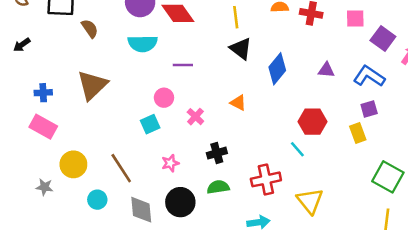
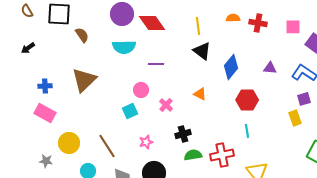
red hexagon: (312, 122) -> (247, 100), moved
cyan line: (297, 149) -> (247, 131), turned 32
green semicircle: (218, 187) -> (193, 155), moved

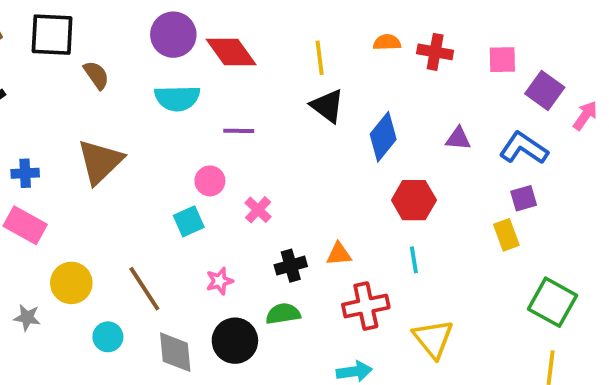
orange triangle: (200, 94) -> (339, 254), moved, turned -32
green semicircle: (193, 155) -> (283, 314), moved

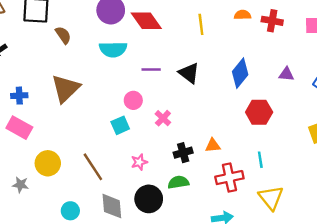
black triangle: (327, 106) -> (189, 73), moved
cyan line: (414, 260) -> (260, 160), moved
cyan circle: (108, 337) -> (70, 211), moved

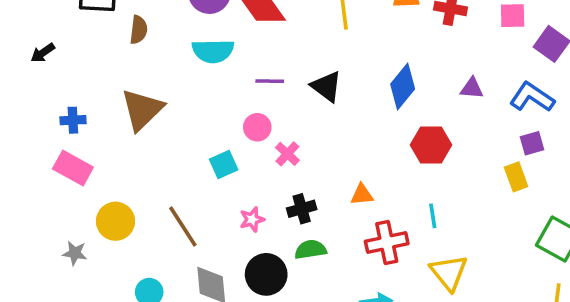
brown semicircle: (63, 35) -> (139, 30), turned 42
pink circle: (133, 100) -> (257, 127), moved
black cross: (183, 153) -> (302, 209), moved

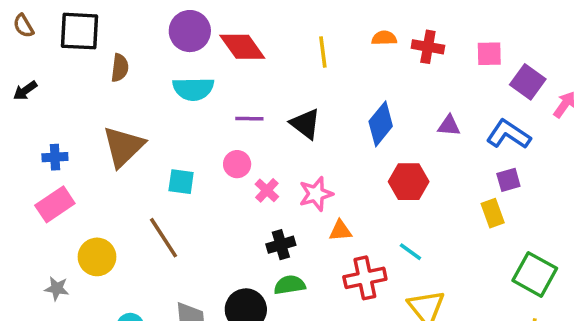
cyan square: (224, 164) -> (181, 182), moved, turned 32
pink rectangle: (73, 168) -> (55, 204), turned -63
cyan line: (433, 216) -> (410, 252), turned -45
pink star: (252, 219) -> (316, 194), moved, size x1.4
brown line: (183, 227) -> (164, 238), moved

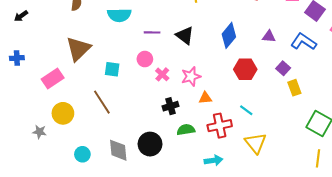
blue cross: (55, 157) -> (17, 58), moved
purple square: (508, 180) -> (283, 68), moved, turned -32
pink rectangle: (55, 204) -> (53, 78), moved
green semicircle: (290, 285) -> (186, 130), moved

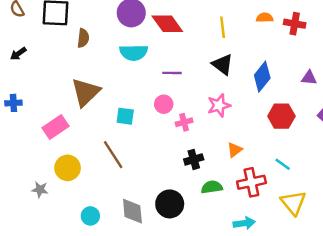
black triangle: (185, 35) -> (223, 65), moved
pink cross: (162, 74) -> (184, 122), turned 32
pink star: (191, 76) -> (219, 105), moved
orange triangle: (205, 98) -> (235, 150), turned -32

